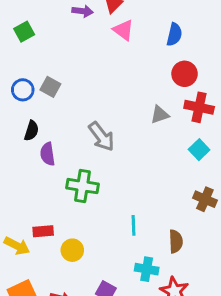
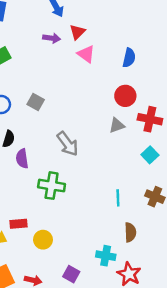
red circle: (185, 74) -> (125, 96), moved
gray square: (50, 87) -> (36, 102), moved
cyan line: (133, 225) -> (118, 198), moved

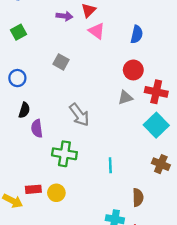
gray square: (36, 102) -> (61, 62), moved
cyan square: (150, 155) -> (156, 125), size x1.5
cyan line: (118, 198) -> (110, 165), moved
yellow circle: (43, 240) -> (56, 193), moved

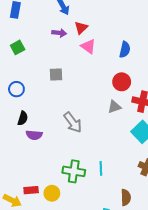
gray square: (61, 62) -> (56, 75), turned -32
purple semicircle: (37, 129) -> (34, 135), turned -77
green cross: (64, 154) -> (74, 171), moved

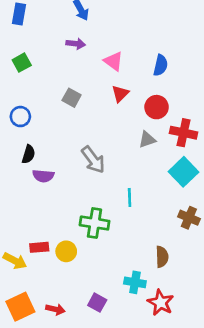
red triangle: (81, 28) -> (120, 94), moved
gray square: (56, 75) -> (72, 98), turned 32
cyan line: (101, 168) -> (130, 197), moved

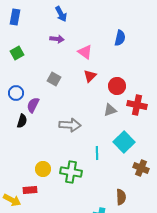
blue semicircle: (161, 65) -> (120, 38), moved
gray arrow: (93, 160) -> (70, 125), turned -50
cyan square: (183, 172) -> (124, 142), moved
purple semicircle: (43, 176) -> (33, 105), moved, turned 112
yellow circle: (66, 251) -> (43, 169), moved

